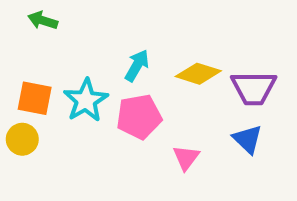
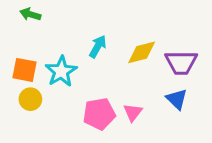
yellow diamond: (198, 74) -> (142, 52), turned -32
pink pentagon: (139, 117) -> (99, 114), moved
yellow circle: (22, 139) -> (30, 99), moved

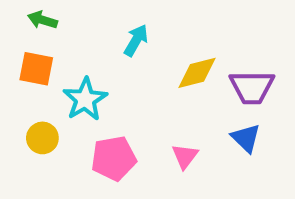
cyan arrow: (98, 46) -> (136, 40), moved
orange square: (25, 70) -> (36, 69), moved
pink pentagon: (99, 114) -> (114, 158), moved

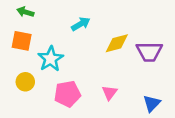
cyan arrow: (136, 40) -> (81, 24), turned 30
blue triangle: (246, 138) -> (152, 103), moved, turned 30

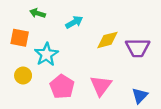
green arrow: (25, 12) -> (38, 13), moved
pink triangle: (110, 93) -> (101, 86), size x1.5
pink pentagon: (67, 94) -> (62, 87), turned -30

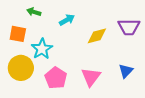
purple trapezoid: (138, 48) -> (129, 27), moved
yellow circle: (23, 76) -> (21, 68), size x1.6
blue triangle: (140, 96) -> (126, 71), moved

